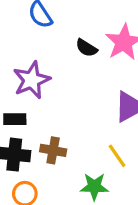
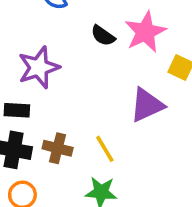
yellow line: (117, 156) -> (105, 149), moved

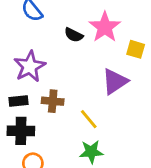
brown cross: (58, 148) -> (53, 101), moved

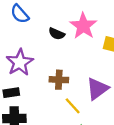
purple triangle: (115, 81) -> (97, 89), moved
brown cross: (53, 101) -> (59, 80), moved

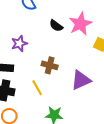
purple star: (20, 62) -> (19, 43), size x0.7
yellow line: (73, 106) -> (37, 88), moved

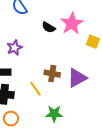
brown cross: (50, 65) -> (52, 74), moved

